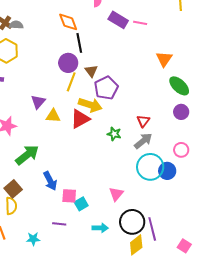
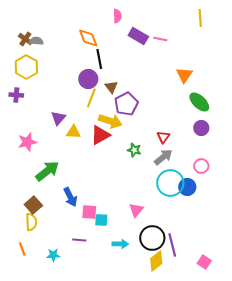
cyan square: (81, 204) -> (101, 220), turned 32

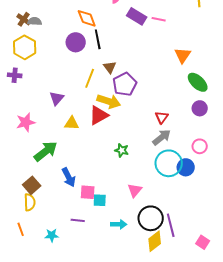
purple circle: (88, 79) -> (76, 42), moved
yellow triangle: (73, 132) -> (72, 123), moved
green star: (134, 150) -> (122, 150), moved

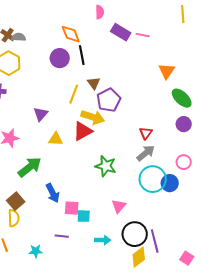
green star: (122, 150) -> (106, 166), size x1.5

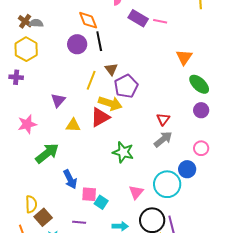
cyan circle: (153, 179) -> (167, 184), moved
brown square: (16, 201) -> (43, 217), moved
cyan square: (84, 216) -> (101, 202), turned 32

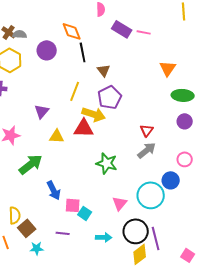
purple circle: (77, 44) -> (47, 50), moved
brown triangle: (111, 69) -> (104, 70), moved
green ellipse: (199, 84) -> (183, 95), turned -40
red triangle: (100, 117) -> (84, 128), turned 30

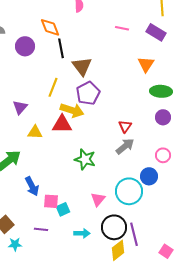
purple rectangle: (122, 29) -> (156, 32), moved
brown triangle: (104, 70) -> (82, 66), size x1.5
cyan square: (85, 213) -> (63, 209), turned 32

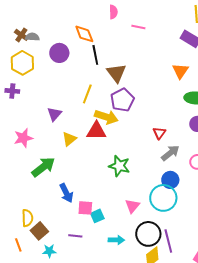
pink line: (122, 28) -> (138, 27), moved
yellow triangle: (35, 132) -> (69, 139), turned -42
gray arrow: (125, 146) -> (170, 153), moved
blue circle: (149, 176) -> (170, 180), moved

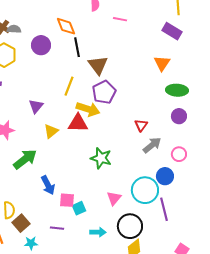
blue circle: (170, 180) -> (165, 176), moved
purple line: (168, 241) -> (164, 209), moved

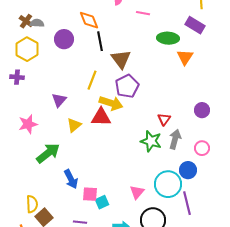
green ellipse: (177, 90) -> (168, 38), moved
gray arrow: (152, 145) -> (175, 139), turned -36
green star: (101, 158) -> (151, 141), moved

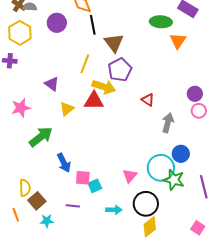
purple triangle: (59, 100) -> (52, 84), turned -35
red triangle: (164, 119) -> (148, 100), moved, turned -32
green star: (151, 141) -> (174, 180), moved
pink circle: (202, 148) -> (199, 111), moved
purple line: (187, 203) -> (204, 187), moved

